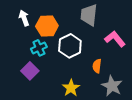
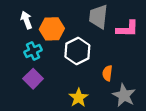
pink L-shape: (115, 39) -> (127, 29), moved, turned 130
cyan cross: (39, 48) -> (33, 51), moved

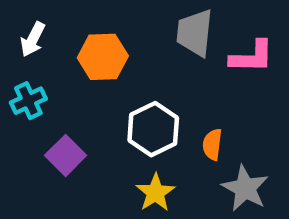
white arrow: (26, 20) -> (33, 39), moved, turned -133
cyan cross: (33, 51) -> (28, 101), moved
white hexagon: (77, 51) -> (153, 129), moved

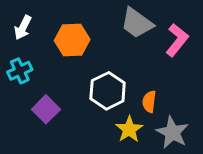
gray trapezoid: (195, 33) -> (137, 23), turned -60
pink L-shape: (252, 57) -> (177, 40), turned -52
yellow star: (155, 193) -> (129, 129), moved

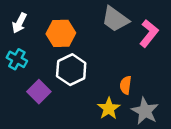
cyan cross: (20, 71) -> (17, 59), turned -36
white hexagon: (108, 91) -> (71, 70), moved

